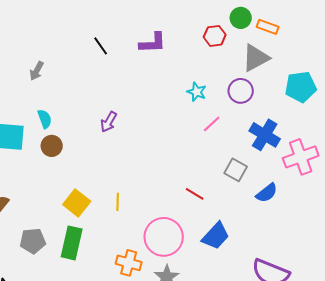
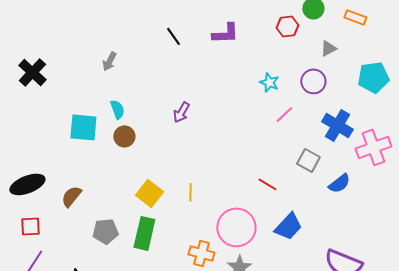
orange rectangle: (268, 27) -> (355, 17), moved
gray triangle: (256, 58) -> (328, 48), size x0.6

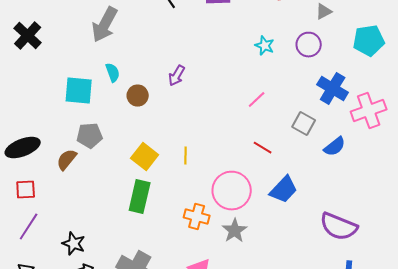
gray arrow: (109, 61) -> (105, 25), size x1.8
pink line: (284, 114) -> (257, 100), moved
brown circle: (124, 136) -> (138, 96), moved
gray pentagon: (105, 231) -> (90, 136), moved

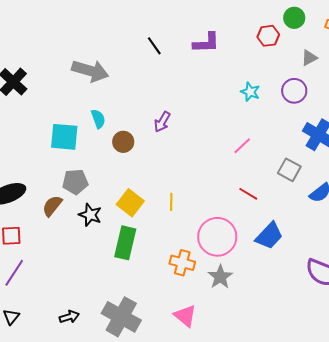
gray arrow: (105, 25) -> (90, 71), turned -102
black star: (74, 244) -> (90, 215), moved

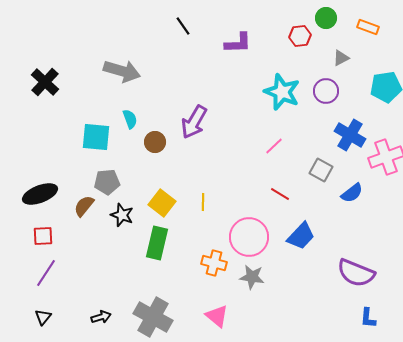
black line: (154, 46) -> (183, 26), moved
cyan star: (250, 92) -> (282, 92), size x1.8
purple arrow: (162, 122) -> (194, 122), size x1.6
gray star: (220, 277) -> (252, 277), turned -30

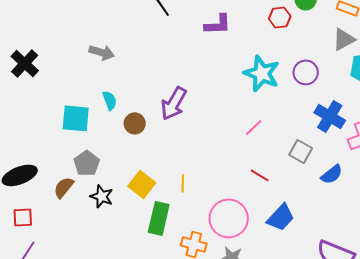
gray triangle: (341, 58) -> (344, 39), moved, size x1.4
gray arrow: (122, 71) -> (102, 52), size x0.7
gray pentagon: (107, 182) -> (87, 163), turned -30
green rectangle: (157, 243) -> (159, 218), moved

